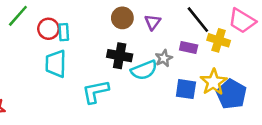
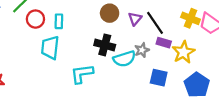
black line: (198, 20) -> (155, 23), moved
red circle: (48, 29) -> (35, 19), moved
yellow cross: (219, 40) -> (191, 18), moved
yellow star: (213, 82) -> (183, 52), moved

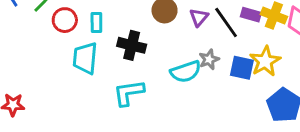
purple rectangle: (164, 43) -> (251, 15), moved
black cross: (105, 45) -> (132, 45), moved
blue square: (159, 78) -> (242, 68), moved

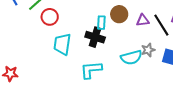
purple triangle: (199, 17) -> (143, 20), turned 40
cyan rectangle: (96, 23) -> (101, 23), moved

